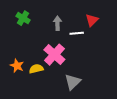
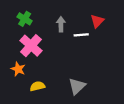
pink cross: (54, 55) -> (31, 46), moved
yellow semicircle: (36, 69) -> (37, 86), moved

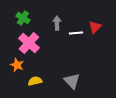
red triangle: (97, 21) -> (95, 27), moved
gray triangle: (77, 86) -> (72, 81), turned -30

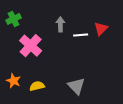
green cross: (23, 18) -> (14, 19), moved, turned 32
orange star: (17, 65) -> (14, 81), moved

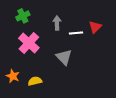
green cross: (14, 19) -> (23, 16), moved
gray triangle: (76, 86) -> (64, 57), moved

